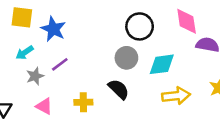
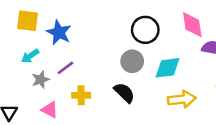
yellow cross: (83, 102) -> (81, 95), moved

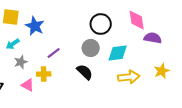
purple line: (65, 68) -> (54, 53), moved
yellow cross: (81, 95) -> (44, 74), moved

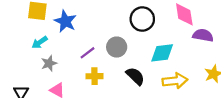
gray circle: (91, 48) -> (117, 47), moved
black semicircle: (85, 72) -> (135, 76), moved
yellow cross: (44, 74) -> (94, 76), moved

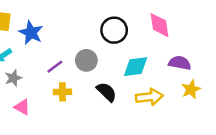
purple semicircle: (203, 35) -> (180, 63), moved

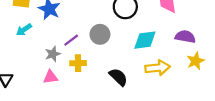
gray star: (13, 78) -> (53, 54), moved
black semicircle: (107, 92) -> (118, 77), moved
pink triangle: (22, 107) -> (50, 77), moved, turned -35

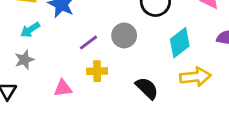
cyan diamond: (145, 40) -> (180, 43), turned -30
gray star: (53, 54) -> (24, 60), moved

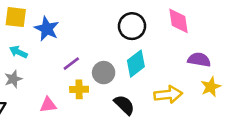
cyan arrow: (30, 30) -> (18, 52), turned 60
gray circle: (124, 35) -> (104, 73), moved
cyan diamond: (180, 43) -> (136, 64), moved

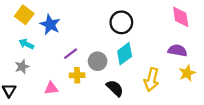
yellow square: (16, 17) -> (24, 15), turned 30
pink diamond: (178, 21) -> (181, 17), moved
yellow arrow: (168, 95) -> (152, 80), turned 110

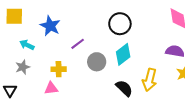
yellow square: (24, 15) -> (14, 16), moved, turned -36
purple line: (71, 54) -> (78, 44), moved
yellow cross: (77, 75) -> (59, 69), moved
black semicircle: (115, 88) -> (124, 88), moved

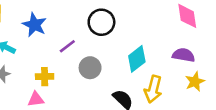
black circle: (120, 24) -> (101, 22), moved
cyan diamond: (123, 54) -> (137, 59), moved

